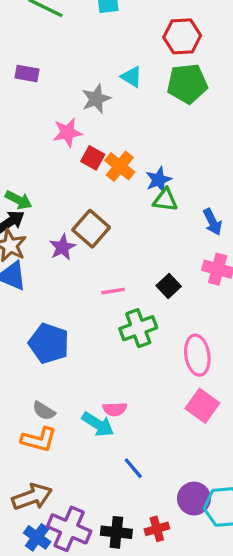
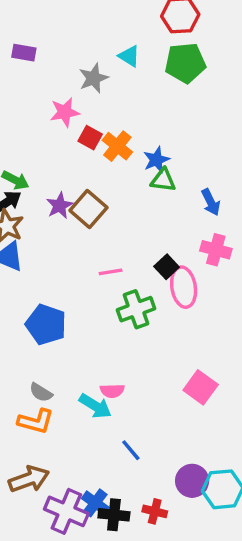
purple star: (62, 247) -> (60, 206), moved
pink ellipse: (197, 355) -> (184, 287), moved
red cross: (157, 529) -> (155, 511), turned 30
blue cross: (37, 537) -> (95, 503), moved

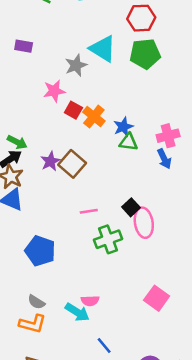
cyan triangle: (129, 56) -> (103, 49), size x1.6
pink cross: (216, 250) -> (168, 136), moved, turned -30

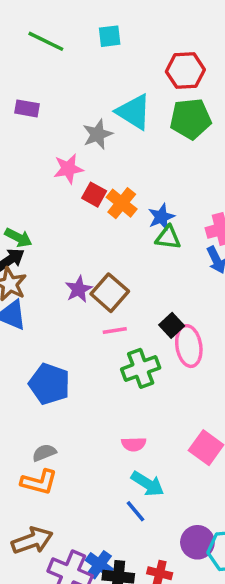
purple star: (50, 161) -> (79, 289), moved
brown square: (72, 164) -> (110, 293), moved
pink semicircle: (90, 301) -> (134, 444), moved
gray semicircle: (36, 302) -> (44, 453), turned 126
cyan arrow: (77, 312) -> (148, 484), moved

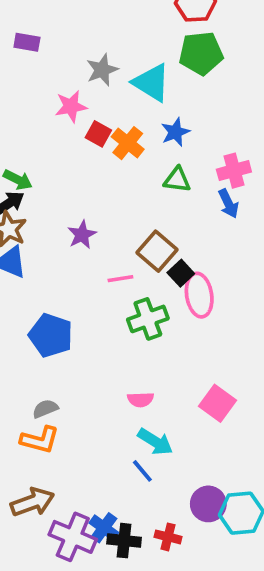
cyan triangle: (134, 112) -> (152, 83), moved
blue star: (161, 217) -> (175, 132), moved
brown square: (110, 293) -> (157, 251), moved

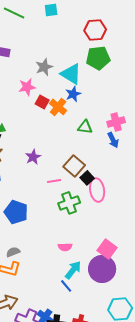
blue star: (175, 132) -> (73, 94), moved
cyan arrow: (155, 442) -> (73, 270), turned -84
purple circle: (208, 504) -> (102, 269), moved, size x1.4

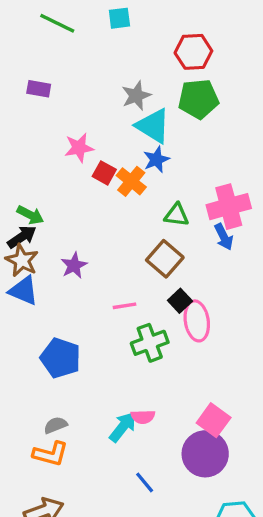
gray star: (44, 67) -> (136, 96), moved
pink cross: (116, 122) -> (229, 207), size x1.4
purple star: (33, 157) -> (74, 265), moved
brown square: (74, 166) -> (165, 259), moved
cyan arrow: (73, 270) -> (123, 427), moved

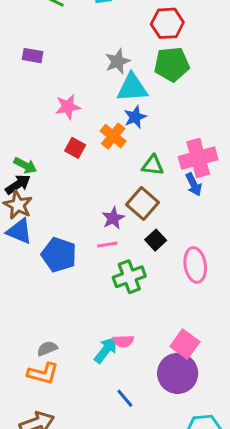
cyan triangle: (153, 126) -> (132, 88), turned -36
red square: (104, 173) -> (75, 148), moved
purple star: (74, 265) -> (113, 218), moved
pink ellipse: (197, 321) -> (195, 265), moved
blue pentagon: (61, 358) -> (59, 255), moved

